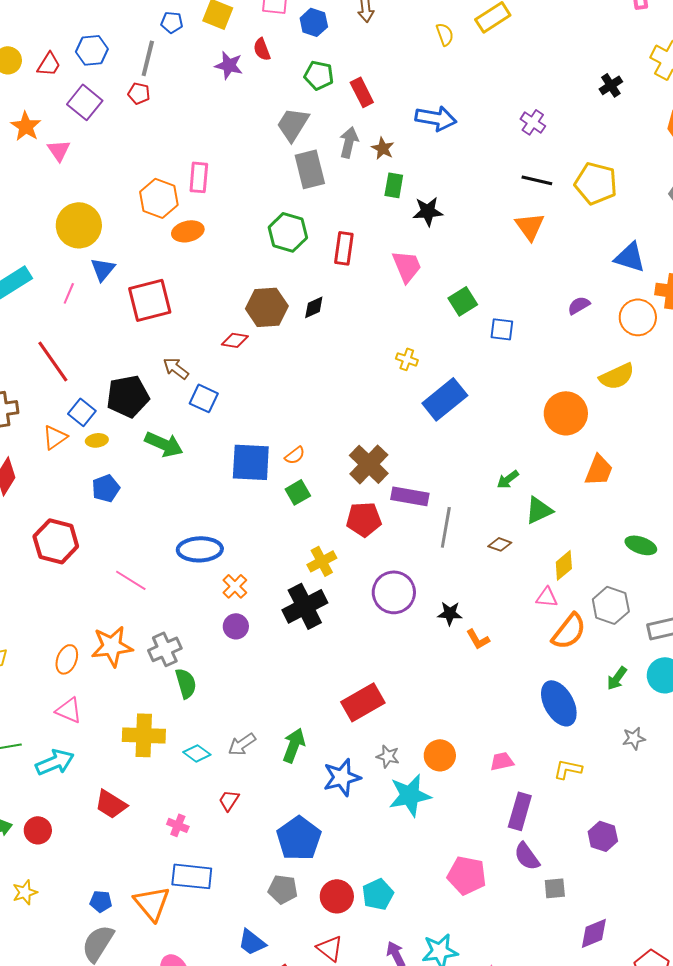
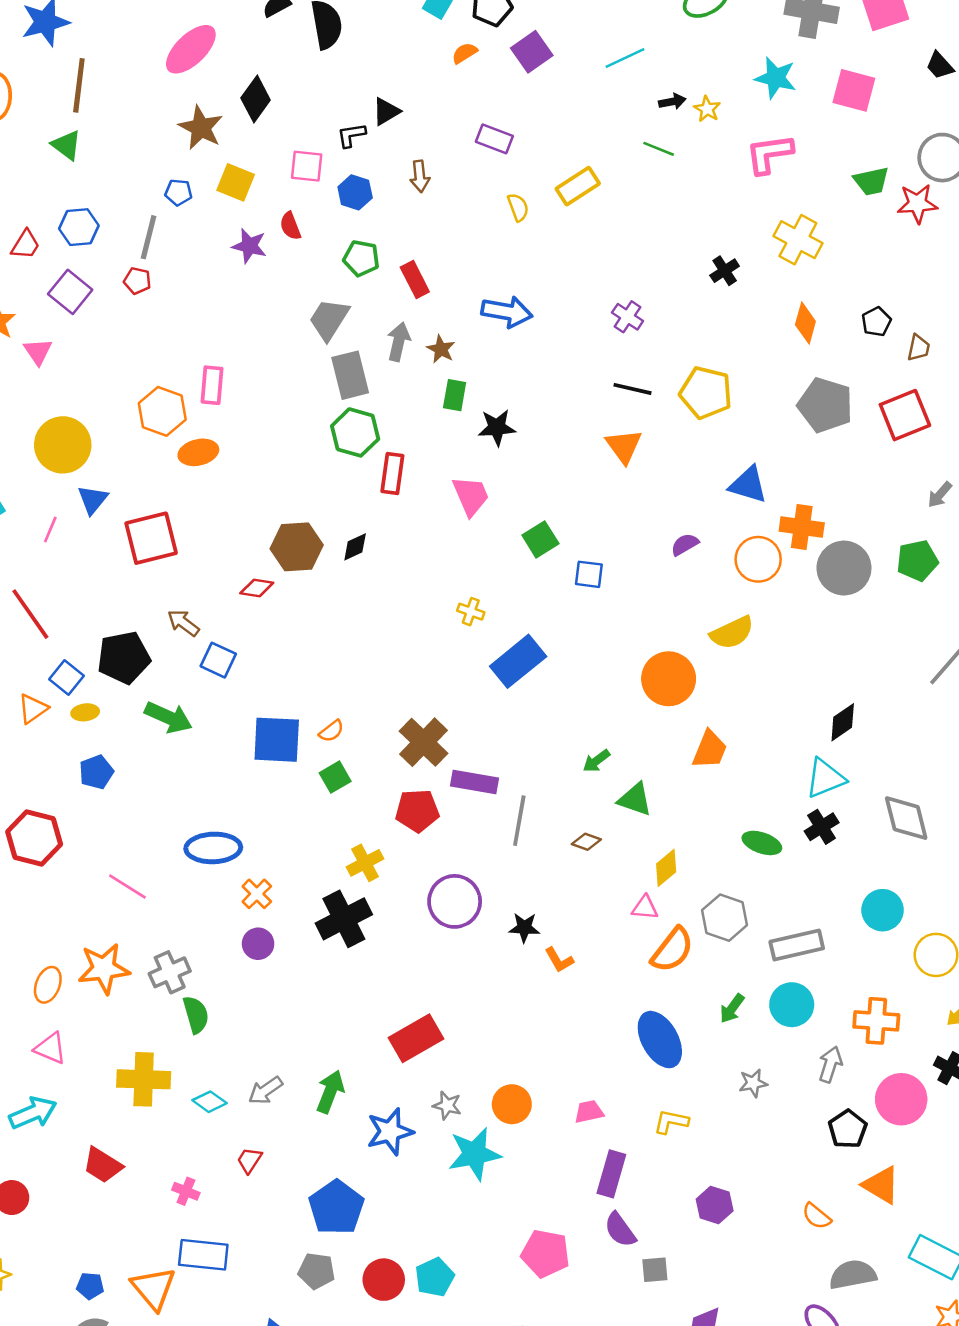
green hexagon: (288, 232) -> (355, 432), moved
green triangle: (539, 510) -> (635, 799), turned 44

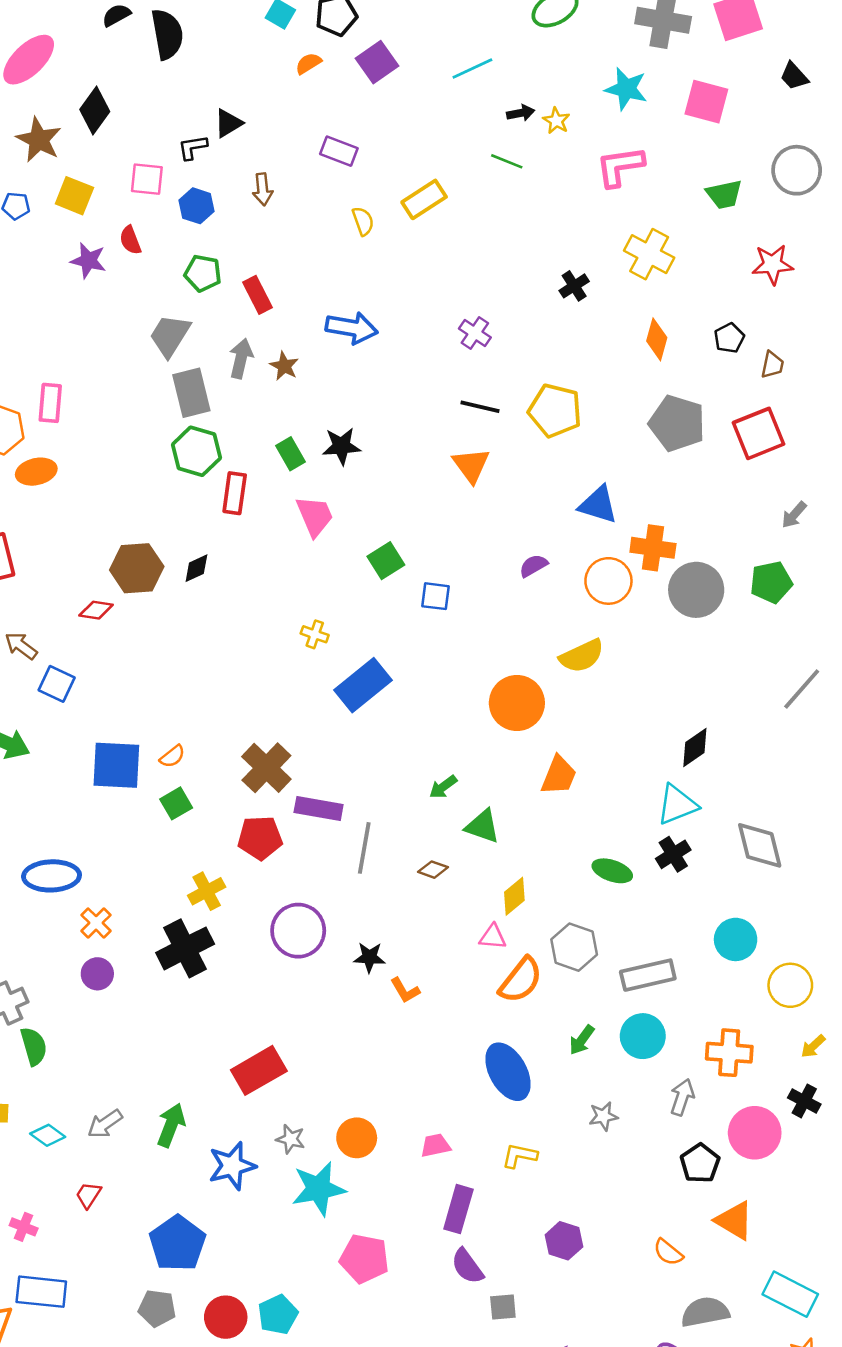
red star: (917, 204) -> (772, 264), moved
green rectangle: (455, 395) -> (291, 454), moved, turned -40
pink pentagon: (545, 1253) -> (364, 1259), moved

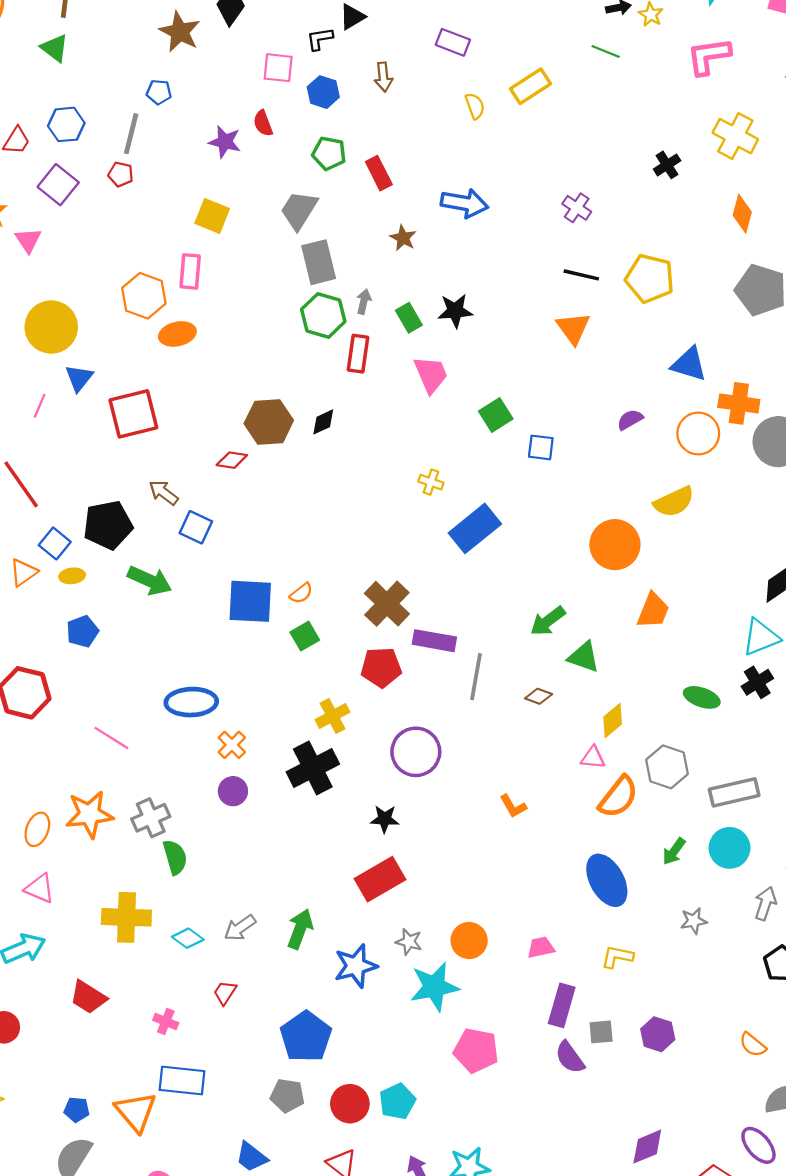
yellow square: (74, 196) -> (212, 216), moved
gray arrow: (241, 358) -> (364, 302), moved, size x0.7
green arrow: (443, 787) -> (548, 621), size x1.4
black star: (369, 957) -> (385, 819), moved
gray square: (503, 1307) -> (601, 1032), moved

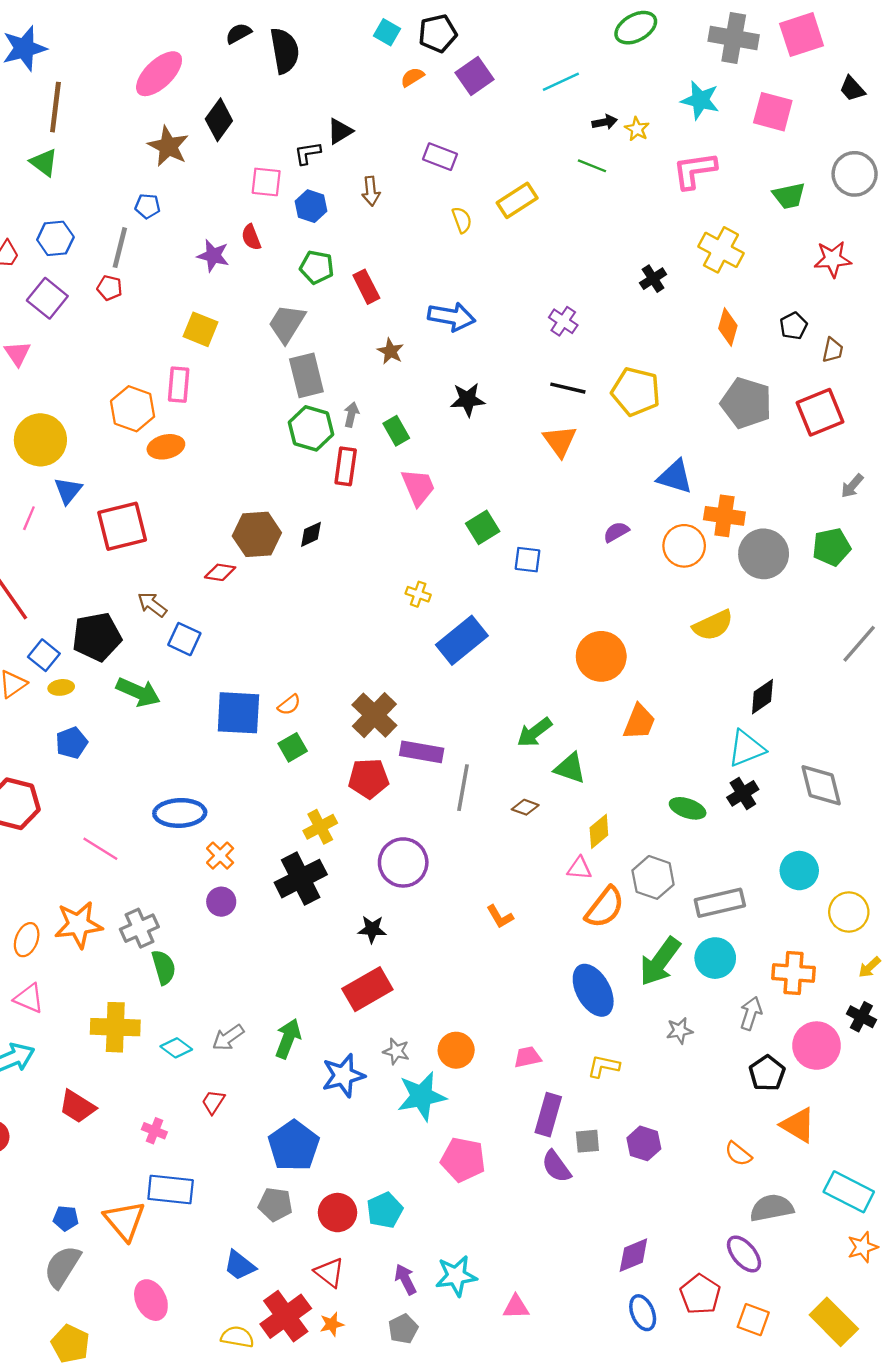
black star: (455, 311) -> (468, 400), moved
yellow semicircle: (674, 502) -> (713, 625), moved
green arrow: (674, 851) -> (660, 962), size x1.8

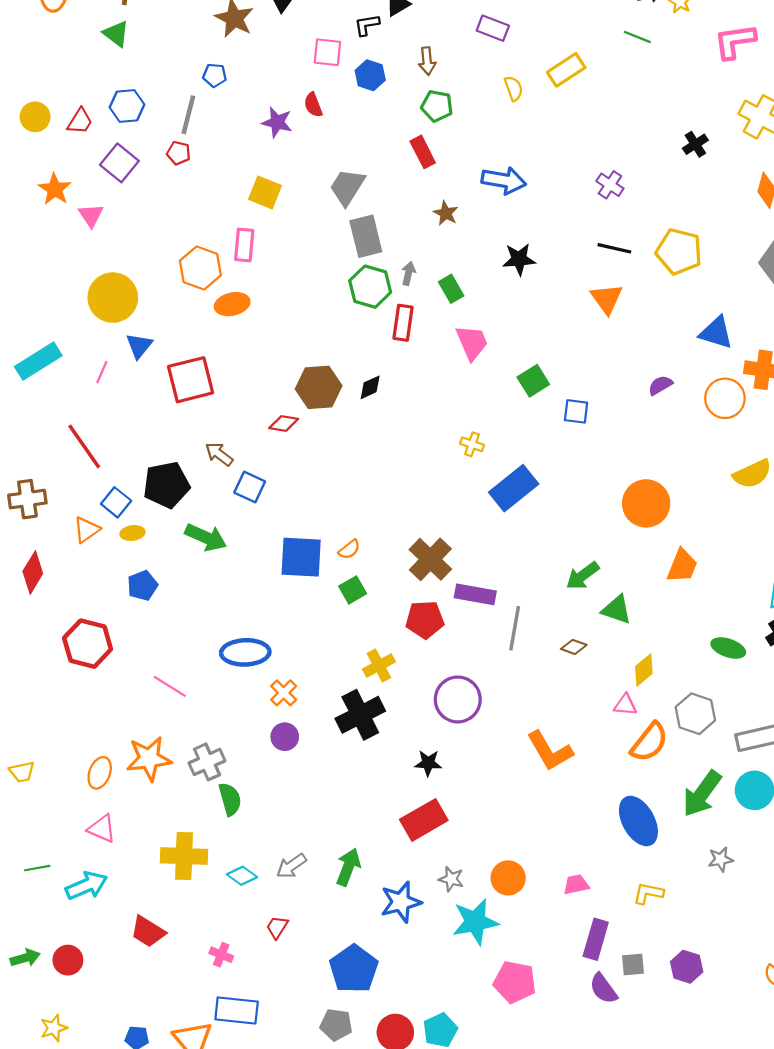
green pentagon: (317, 267) -> (437, 106), moved
orange L-shape: (500, 917) -> (550, 751), size x1.8

